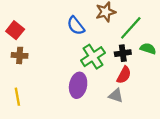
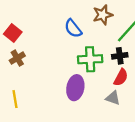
brown cross: (20, 55) -> (17, 58), turned -35
green cross: (93, 57) -> (90, 59), turned 30

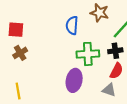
brown star: (103, 15) -> (99, 13), turned 30
blue semicircle: (73, 28) -> (72, 25), turned 42
red square: (13, 33) -> (16, 30), turned -35

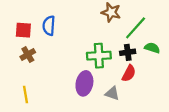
blue semicircle: (72, 25) -> (49, 26), moved
gray triangle: (109, 90) -> (112, 93), moved

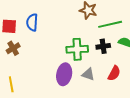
green line: (136, 28) -> (110, 24), turned 35
red semicircle: (129, 73) -> (114, 73), moved
gray triangle: (112, 93) -> (88, 74), moved

